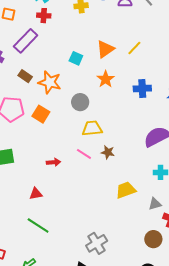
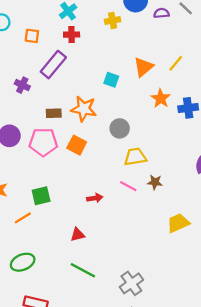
brown rectangle: (25, 76) -> (54, 113), moved, turned -32
orange star: (106, 79) -> (161, 98), moved
gray cross: (97, 243) -> (131, 283), moved

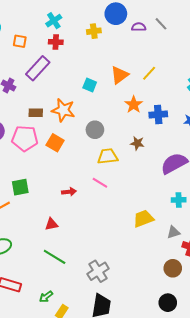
brown star: (155, 182) -> (137, 143), moved

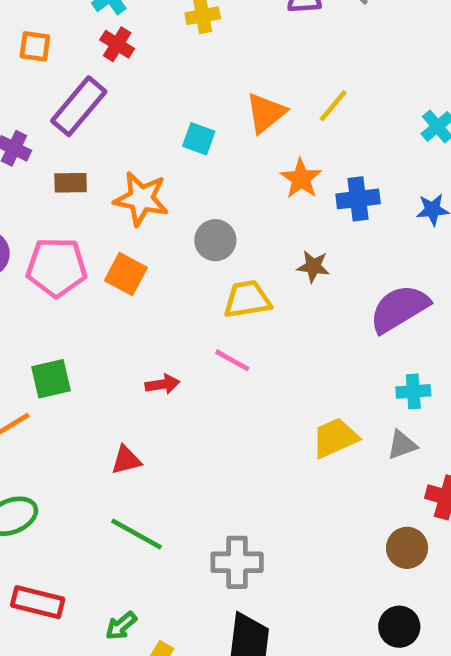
red cross: (56, 42) -> (117, 44), turned 32
brown rectangle: (36, 113) -> (71, 183), moved
gray triangle: (173, 232) -> (402, 445), moved
gray cross: (98, 271) -> (237, 562), turned 35

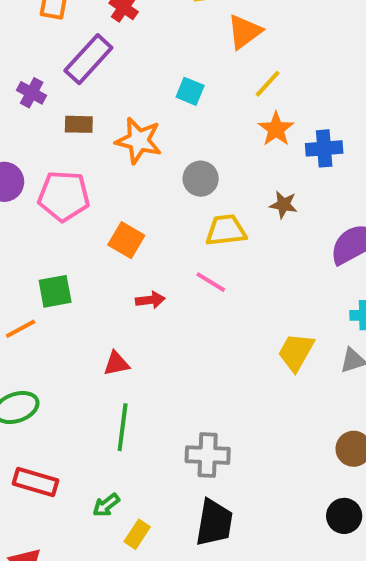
yellow line: (333, 106) -> (268, 84), moved
orange triangle: (266, 113) -> (244, 32), moved
orange square: (126, 274) -> (126, 240), moved
yellow trapezoid: (335, 438) -> (296, 352), turned -39
green line: (136, 534) -> (123, 427), turned 66

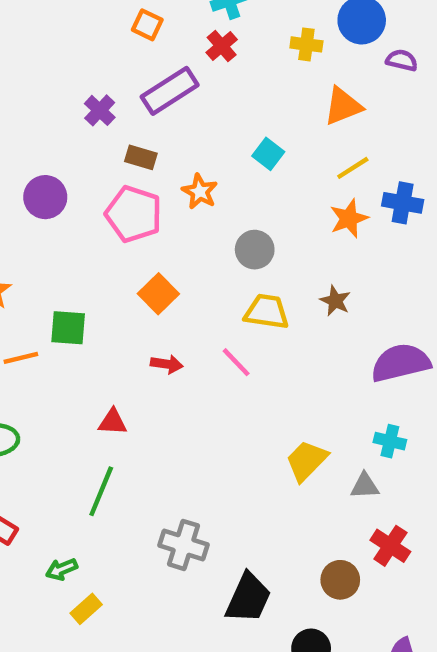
orange star: (139, 141) -> (200, 192), size x0.7
blue cross: (324, 148) -> (403, 203), moved
pink pentagon: (64, 196) -> (134, 214), moved
black trapezoid: (214, 523) -> (248, 598), moved

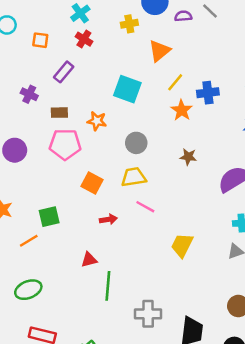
purple rectangle: (170, 91) -> (64, 72), size x0.7
cyan square: (268, 154) -> (127, 89), size x1.6
yellow trapezoid: (267, 312) -> (134, 177), moved
yellow trapezoid: (307, 461) -> (182, 245), moved
green line: (101, 491) -> (108, 286), moved

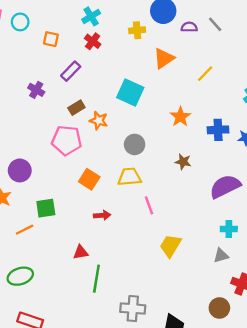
yellow line: (175, 82) -> (205, 74), moved
blue cross: (208, 93) -> (218, 130), moved
brown rectangle: (59, 113) -> (76, 108), moved, turned -35
purple circle: (15, 150) -> (20, 170), moved
pink line: (145, 207) -> (149, 205), moved, turned 36

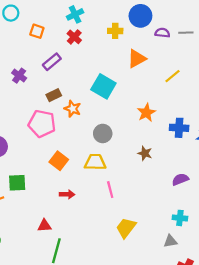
gray line: (215, 24) -> (186, 33), turned -56
purple semicircle: (225, 186) -> (180, 179), size x0.6

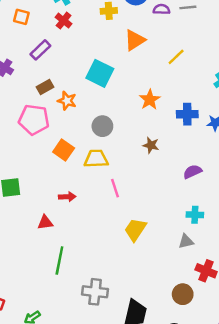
orange square: (59, 161) -> (64, 150), moved
red triangle: (44, 226) -> (45, 222), moved

